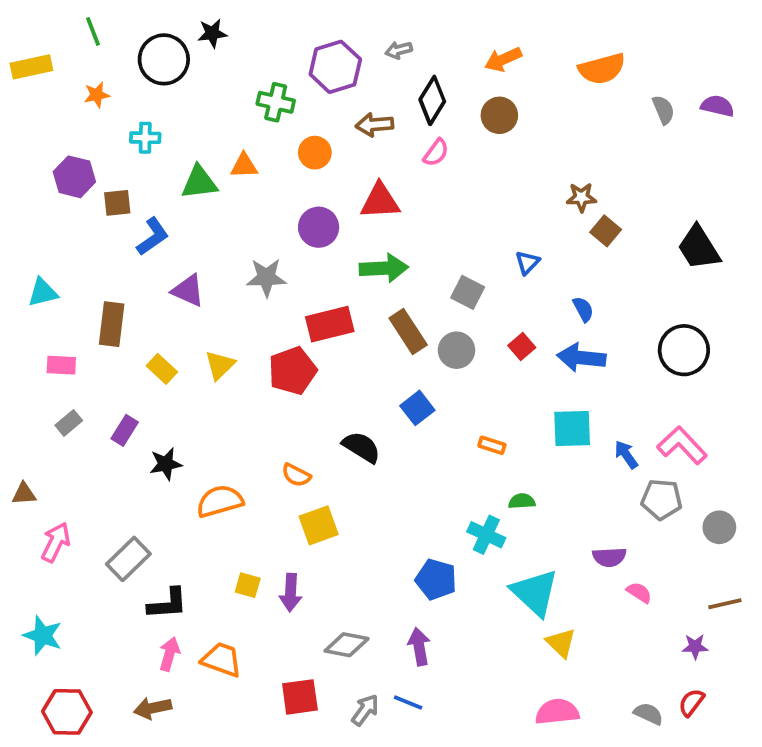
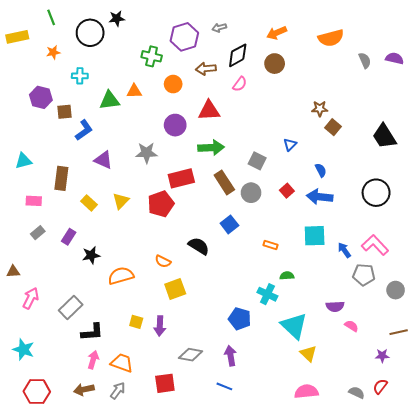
black diamond: (432, 100) -> (238, 55), turned 30
gray arrow: (365, 710) -> (118, 391), moved

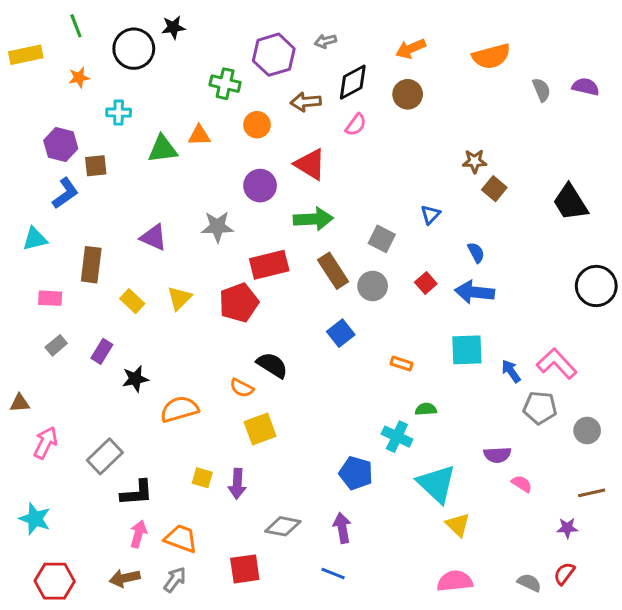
red triangle: (209, 111) -> (310, 164), turned 35
blue L-shape: (84, 130) -> (65, 193), moved
black circle: (376, 193) -> (596, 286), moved
black semicircle: (199, 246) -> (272, 365), moved

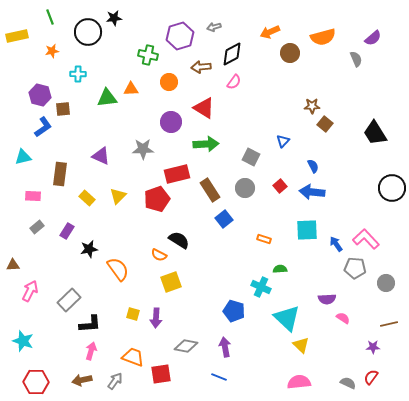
purple semicircle: (586, 87) -> (373, 38), moved, turned 126
brown circle: (408, 94) -> (290, 53), moved
brown rectangle: (333, 271) -> (210, 190), moved
orange semicircle: (179, 409) -> (118, 269), turned 70
orange trapezoid: (181, 539) -> (133, 357), moved

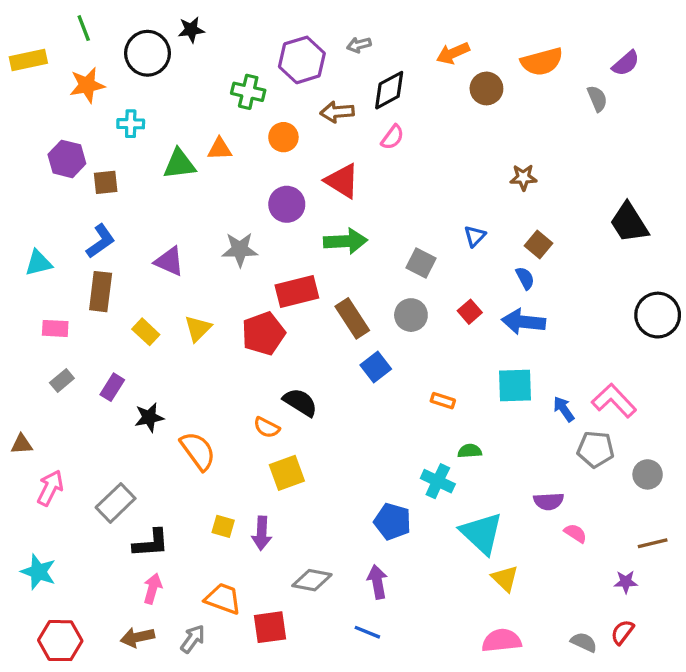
orange star: (52, 51) -> (87, 85), size x1.5
brown square: (325, 124) -> (538, 245), moved
blue L-shape: (43, 127) -> (101, 241), moved

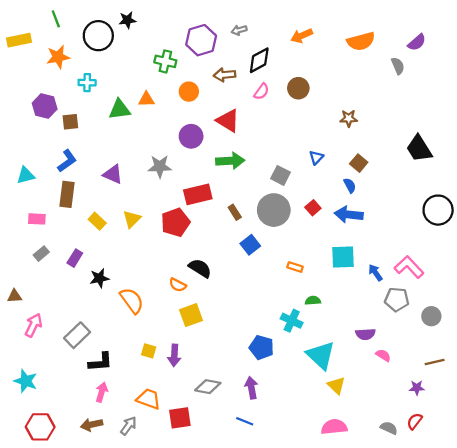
brown circle: (486, 88) -> (298, 88), moved
gray circle: (411, 315) -> (274, 210), size x1.5
brown rectangle: (352, 318) -> (235, 212), size x0.6

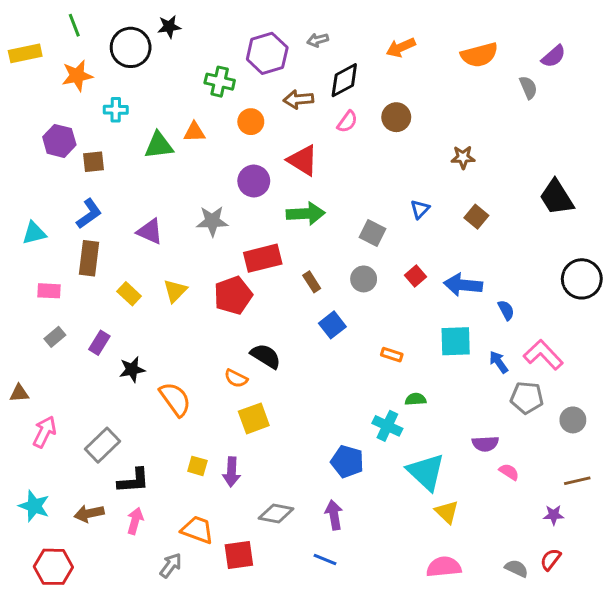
blue semicircle: (350, 185) -> (506, 310), moved
gray circle: (274, 210) -> (364, 279), size x0.6
brown arrow: (92, 425) -> (89, 513), moved

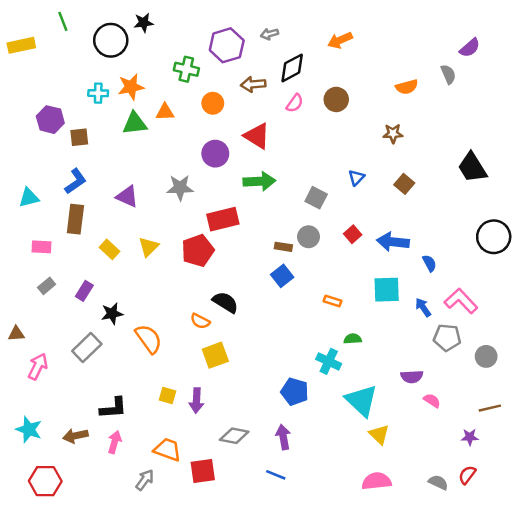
orange semicircle: (479, 55) -> (407, 87), moved, size x0.7
orange star: (77, 76) -> (131, 87), moved
brown rectangle: (312, 282) -> (283, 247), moved, turned -48
gray rectangle: (102, 445) -> (87, 348), moved

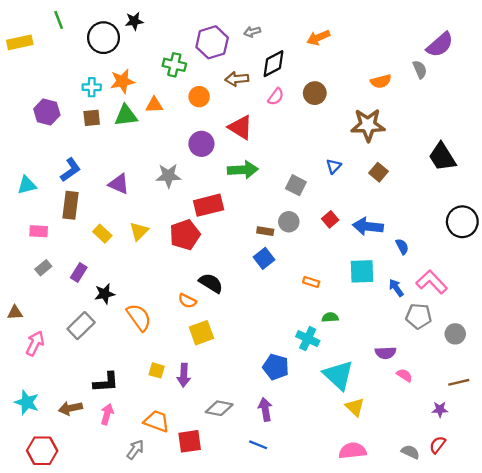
purple semicircle: (470, 48) -> (440, 45), size x1.4
brown star: (393, 133) -> (368, 125), size x1.8
brown square: (79, 137) -> (92, 118), moved

